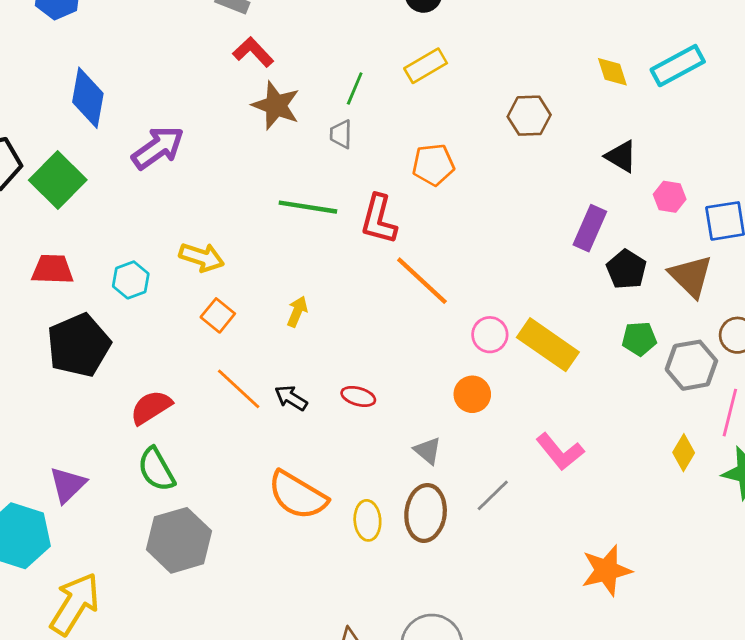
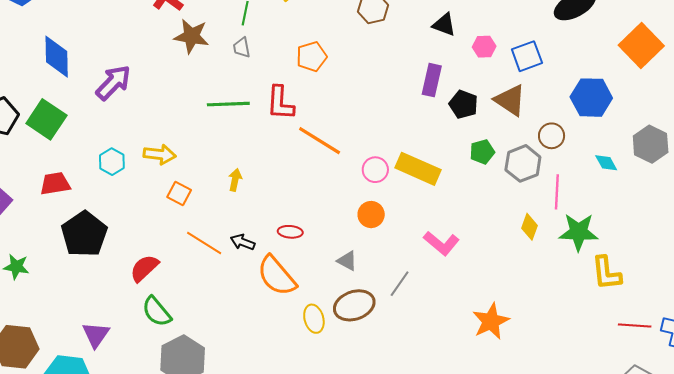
cyan hexagon: (131, 280) -> (112, 162), moved
orange semicircle: (298, 495) -> (277, 276), moved, turned 30
brown ellipse: (426, 513) -> (354, 305), turned 75

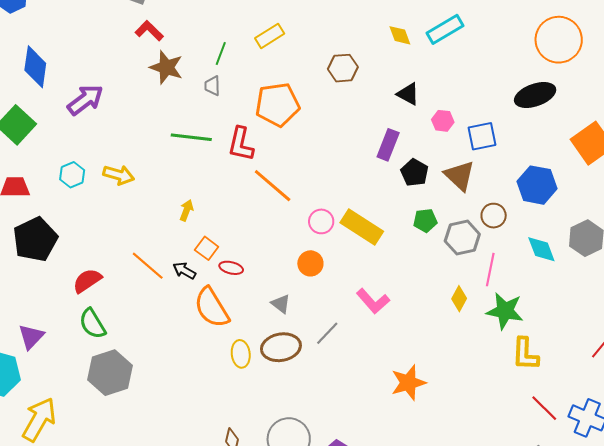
orange pentagon: (312, 57) -> (277, 105), size x1.5
cyan diamond: (606, 163) -> (541, 249), size x1.4
orange square: (179, 194) -> (207, 248), moved
red line: (635, 326) -> (544, 408), turned 32

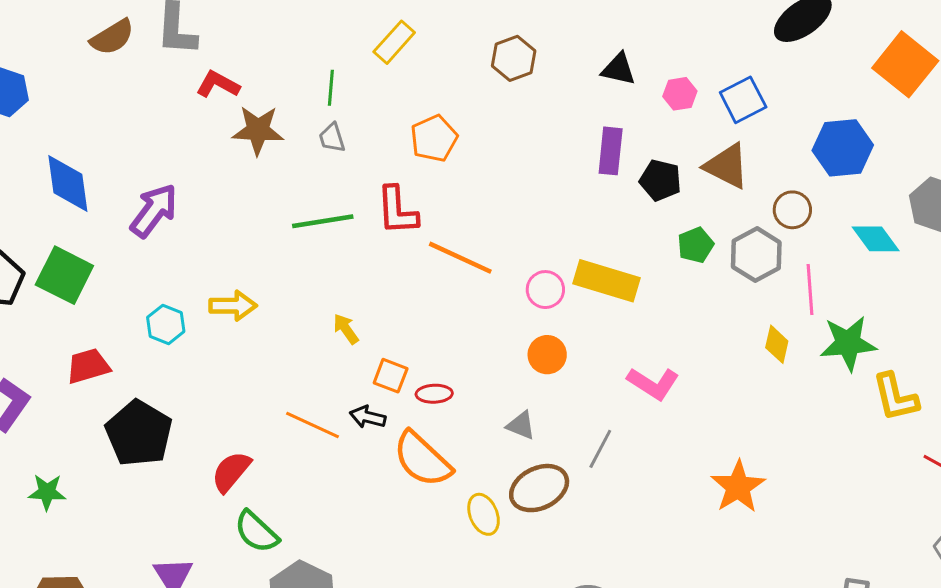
orange pentagon: (277, 105) -> (434, 138), size x0.7
yellow arrow: (186, 210) -> (346, 329), turned -40

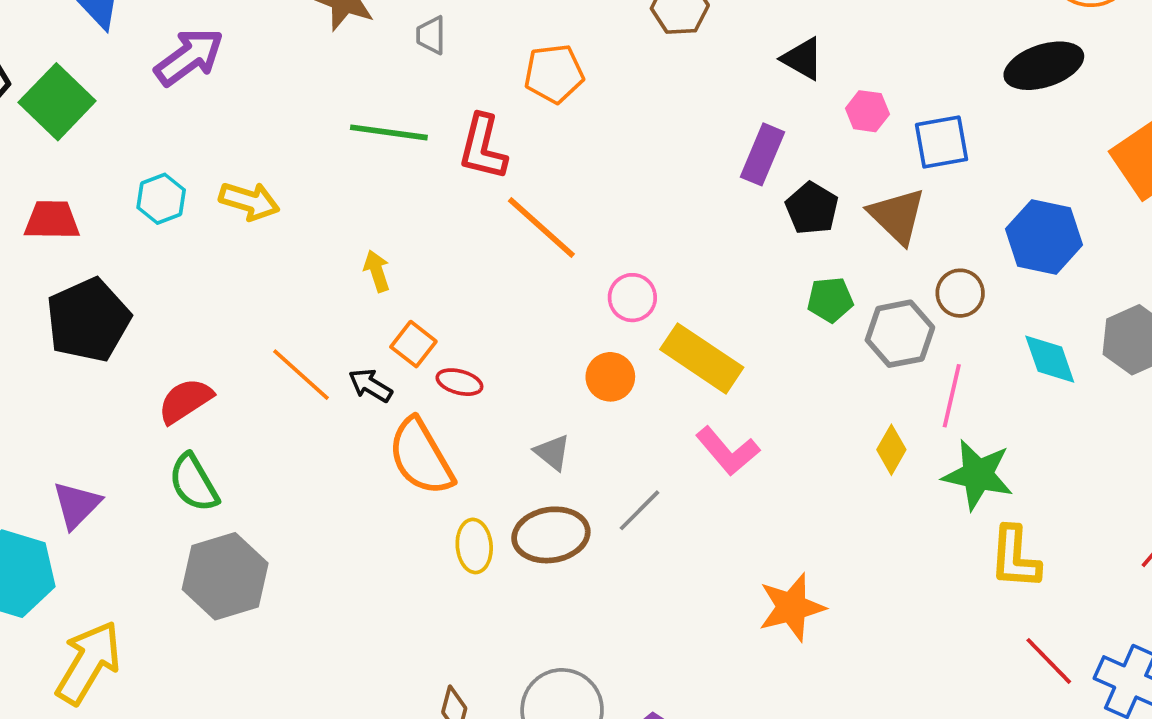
yellow rectangle: (606, 281) -> (702, 358), moved

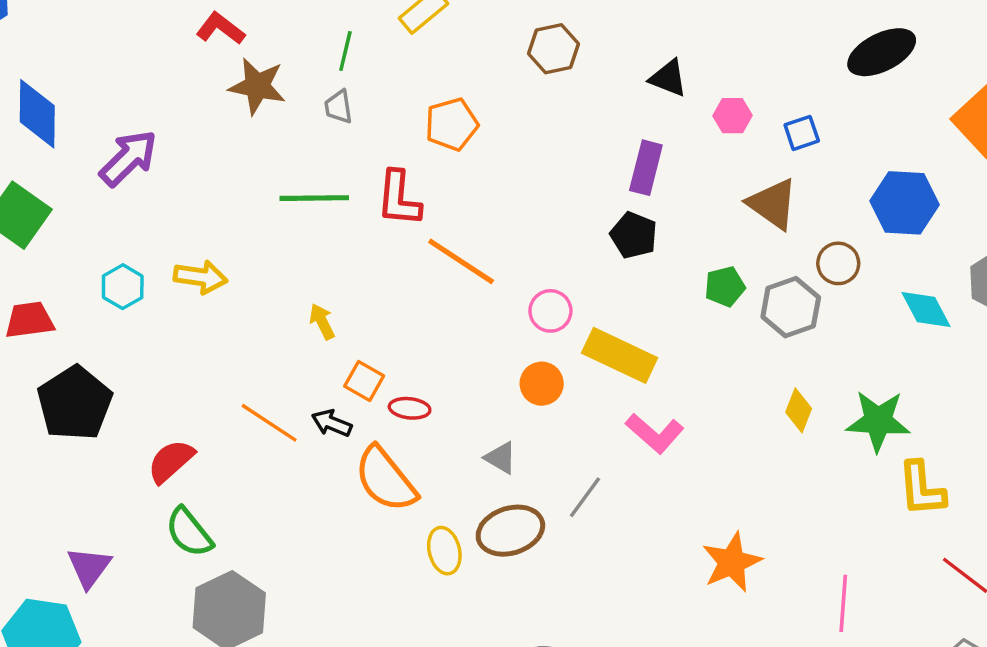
blue square: (941, 142) -> (802, 133), size x0.7
black pentagon: (812, 208) -> (634, 235), moved
pink line: (952, 396) -> (843, 603), moved

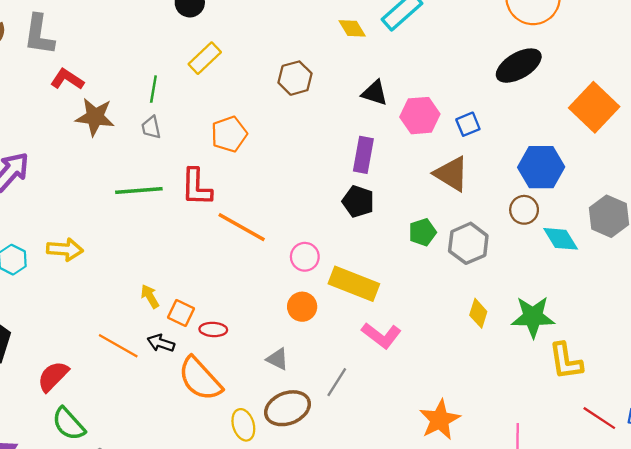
pink hexagon: (732, 116) -> (420, 116), size x1.5
brown circle: (838, 263) -> (524, 210), moved
yellow arrow: (322, 322) -> (150, 296), moved

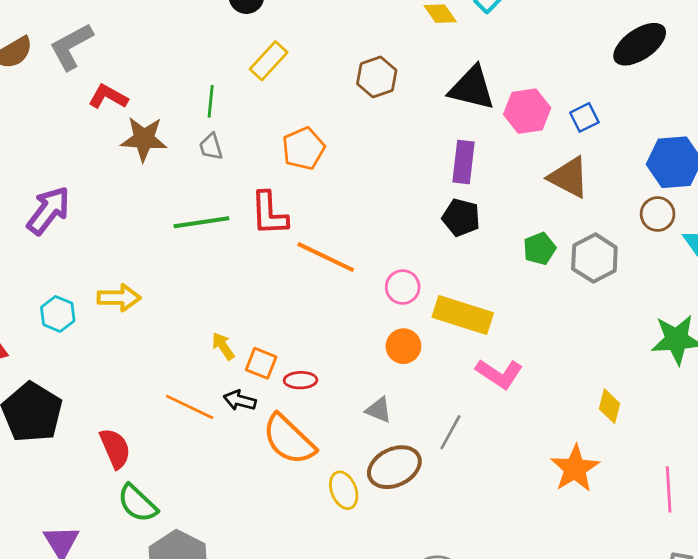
gray L-shape: (39, 35) -> (71, 46), turned 57
black triangle: (375, 93) -> (472, 88), size x1.5
yellow diamond: (478, 313) -> (610, 406), moved
red semicircle: (53, 376) -> (115, 448), turned 116

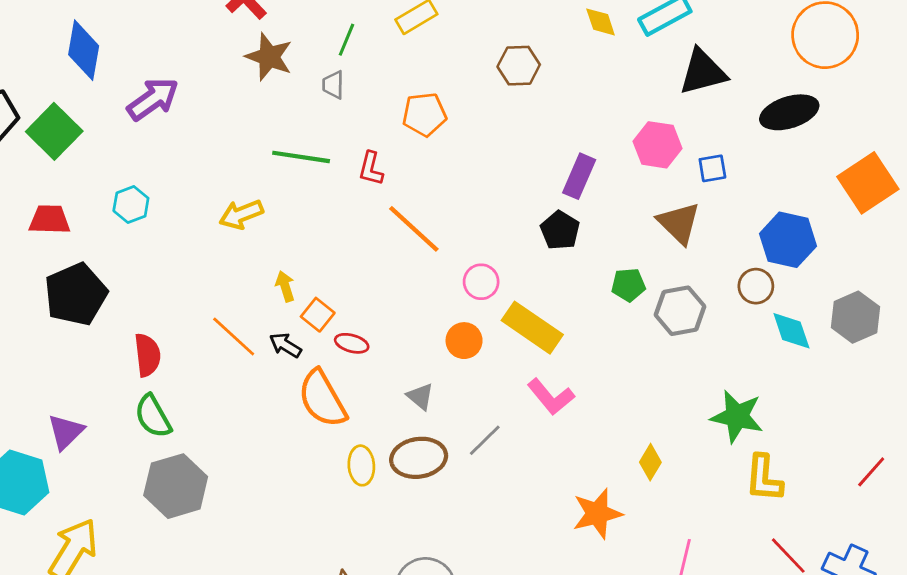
black triangle: (472, 88) -> (703, 72), moved, turned -45
red L-shape: (269, 213) -> (371, 169), size x0.7
yellow arrow: (119, 298) -> (241, 214), moved, turned 141

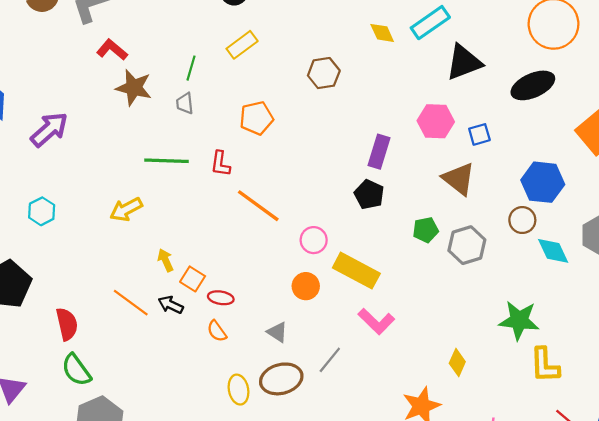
orange semicircle: (322, 399) -> (217, 331), moved, size x0.5

